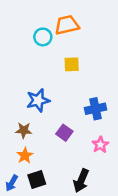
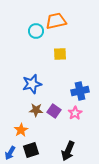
brown star: (24, 130) -> (36, 110), moved
pink star: (100, 145) -> (75, 113), moved

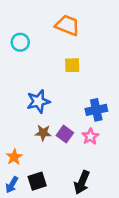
orange trapezoid: (56, 21) -> (67, 25), turned 35
cyan circle: (36, 31) -> (20, 42), moved
orange star: (21, 130) -> (14, 157), moved

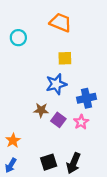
blue star: (38, 101) -> (56, 84), moved
brown star: (43, 133) -> (41, 110), moved
black square: (37, 181) -> (49, 162), moved

